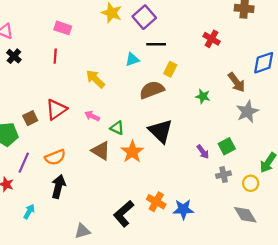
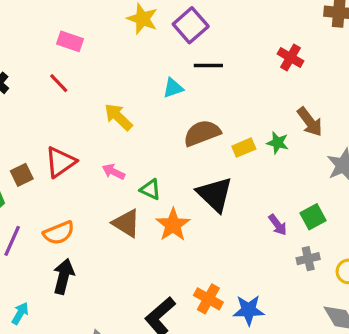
red line: (55, 56) -> (59, 83), turned -48
yellow rectangle: (170, 69) -> (244, 148), moved, turned 40
brown arrow: (237, 82) -> (310, 122), moved

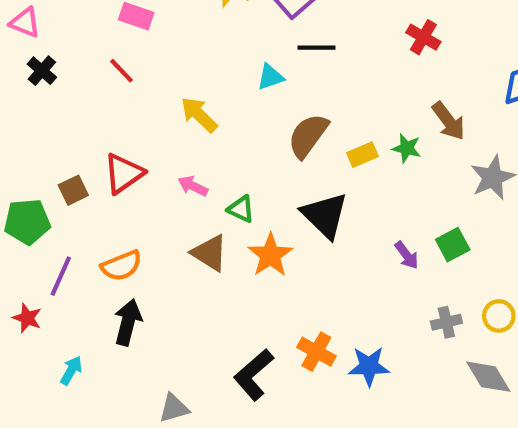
brown semicircle: (202, 133) -> (308, 136), turned -33
gray cross: (308, 259) -> (446, 322), moved

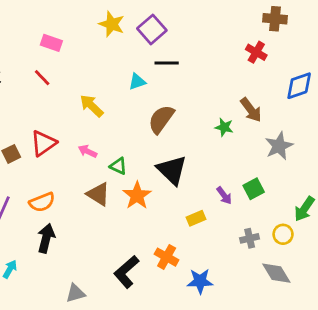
red cross: (423, 37) -> (256, 52), moved
yellow rectangle: (363, 155) -> (196, 218), moved
blue star: (369, 366) -> (200, 281), moved

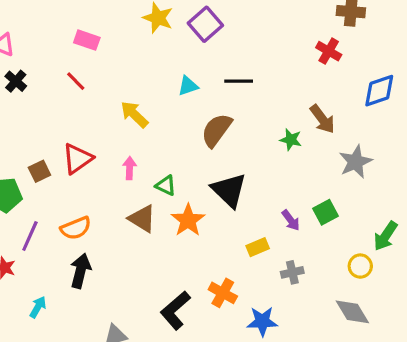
black line: (167, 63) -> (239, 81), moved
pink arrow: (88, 151) -> (130, 168), turned 66
gray cross: (250, 238) -> (292, 272), moved

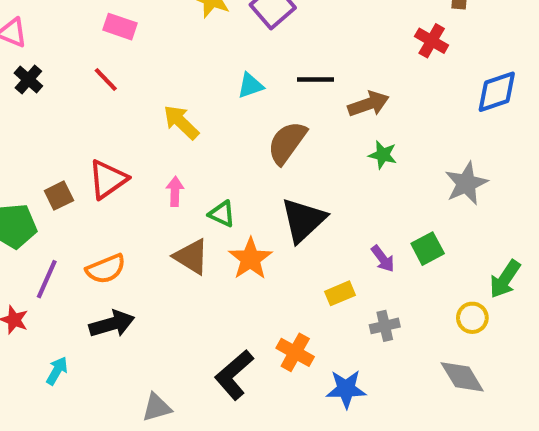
brown arrow: (322, 119) -> (368, 104), moved, turned -72
black triangle: (229, 190) -> (303, 220), turned 33
black arrow: (81, 271) -> (112, 324), turned 60

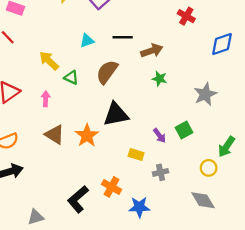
green triangle: (222, 214) -> (71, 78), moved
black triangle: (303, 220) -> (116, 114), turned 32
yellow rectangle: (340, 293) -> (136, 155), turned 40

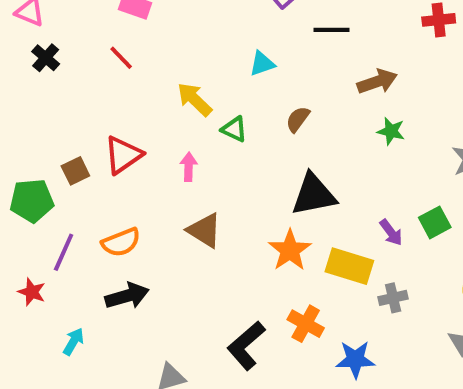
red cross: (186, 16) -> (439, 20), turned -36
black line: (123, 37) -> (332, 30), moved
brown semicircle: (107, 72) -> (298, 119), size x0.6
orange star: (87, 136) -> (290, 250), moved
yellow rectangle: (136, 155) -> (349, 266), size x1.6

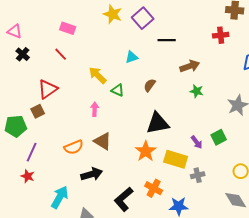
red triangle: (123, 155) -> (48, 89), moved
orange semicircle: (121, 242) -> (74, 147), moved
red star: (32, 292) -> (28, 176), moved
black arrow: (127, 296) -> (92, 174), moved
cyan arrow: (73, 342) -> (60, 197), moved, size x1.6

